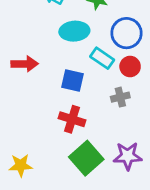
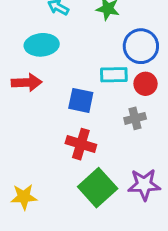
cyan ellipse: (74, 31) -> (42, 45), moved
cyan rectangle: (102, 58) -> (114, 75), turned -35

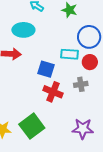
red cross: (81, 144) -> (53, 92), moved
green square: (98, 188) -> (32, 126), moved

